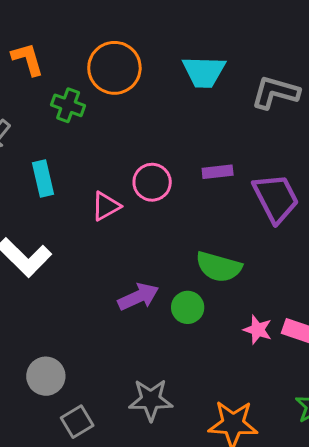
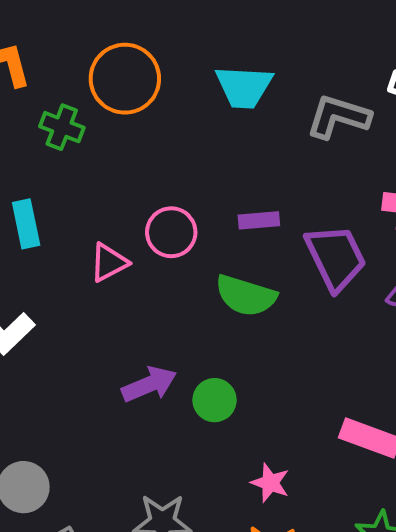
green semicircle: (219, 267) -> (246, 296), moved
pink star: (258, 330) -> (270, 483), moved

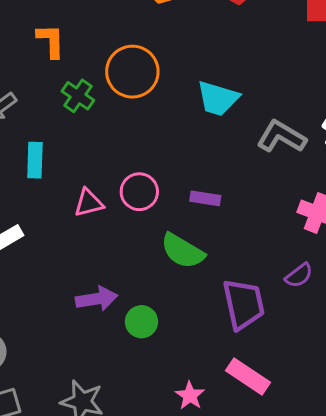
purple trapezoid: (336, 257) -> (244, 304), moved
pink star: (270, 483) -> (190, 396), moved

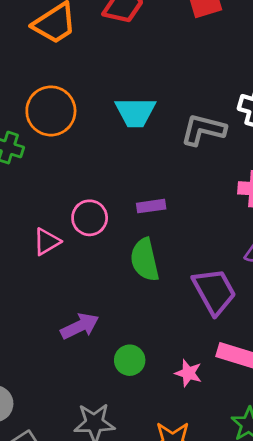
green semicircle: (183, 251) -> (145, 260), turned 63
green circle: (141, 322) -> (130, 360), moved
pink star: (190, 396) -> (188, 373), moved

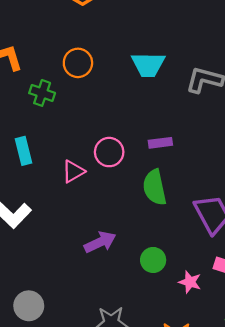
orange circle: (51, 111) -> (78, 63), size x0.7
green circle: (130, 360) -> (153, 260), moved

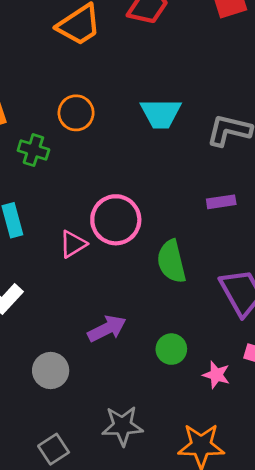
purple rectangle: (160, 143) -> (221, 202), moved
pink circle: (109, 152) -> (116, 220), size x1.4
gray circle: (29, 306) -> (51, 371), moved

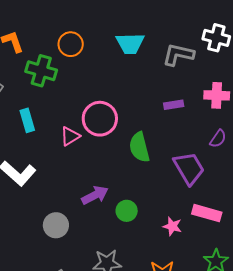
green cross: (33, 150) -> (41, 71), size x1.4
green circle: (171, 349) -> (127, 211), moved

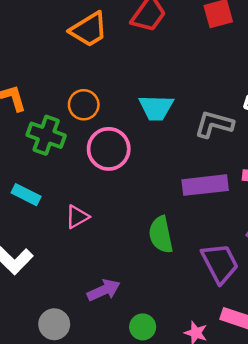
purple rectangle: (174, 105) -> (205, 185), size x1.8
pink circle: (100, 119) -> (109, 149), moved
cyan rectangle: (27, 120) -> (26, 195), turned -50
green circle: (127, 211) -> (143, 327), moved

